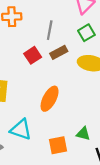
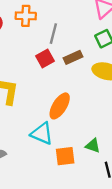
gray line: (50, 30) -> (53, 34), moved
cyan triangle: (21, 130) -> (42, 134), moved

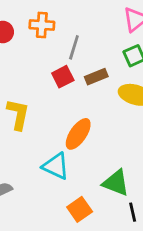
green triangle: (93, 146) -> (116, 183), size x1.5
orange square: (65, 156) -> (80, 209), moved, turned -30

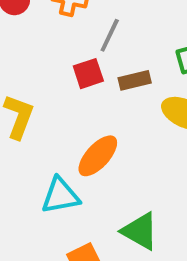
cyan triangle: (56, 166) -> (60, 196), turned -44

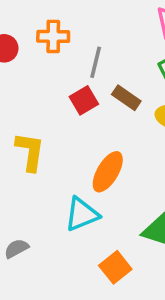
brown rectangle: (135, 80) -> (126, 98), turned 60

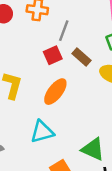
orange ellipse: (108, 172) -> (55, 92), moved

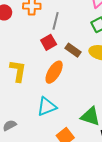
brown rectangle: (82, 57) -> (73, 50), moved

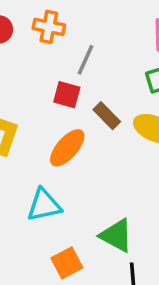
red square: (49, 42) -> (67, 95), turned 35

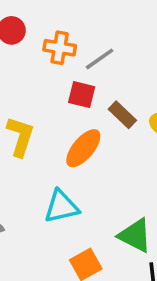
orange cross: (49, 27) -> (60, 48), moved
gray line: (85, 60) -> (100, 59), turned 32

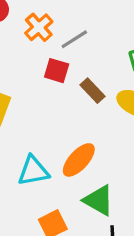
orange cross: (60, 48) -> (39, 27), turned 36
orange ellipse: (83, 148) -> (79, 160), moved

